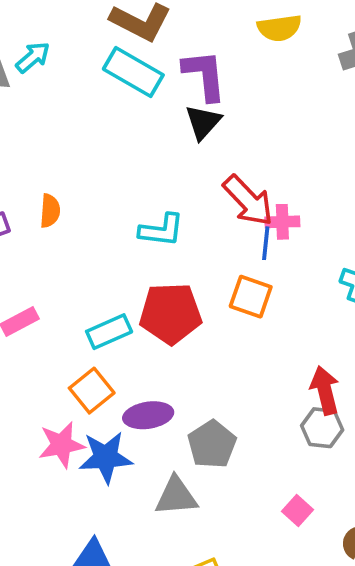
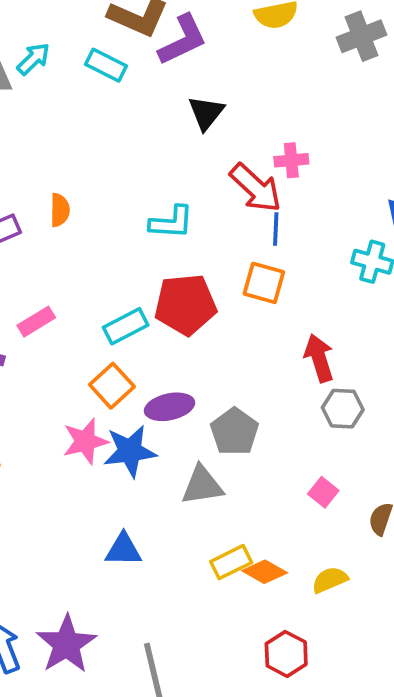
cyan rectangle: (133, 72) -> (106, 65), moved, size x0.7
purple L-shape: (205, 75) -> (183, 40), moved, turned 74
pink cross: (282, 222) -> (291, 160), moved
red arrow: (325, 390) -> (319, 358), moved

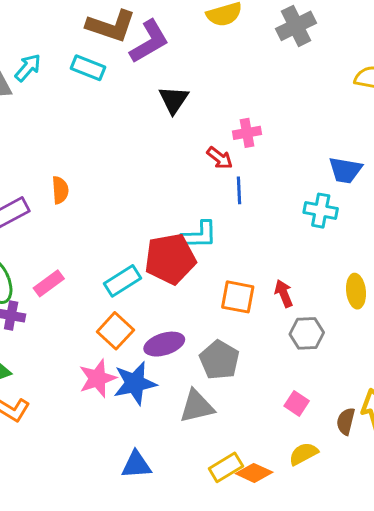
red arrow: (256, 188) -> (220, 158), size x0.6
cyan L-shape: (171, 222) -> (199, 235), moved
orange square: (264, 283) -> (238, 297), moved
red arrow: (319, 358) -> (284, 293), size x0.7
yellow semicircle: (330, 580) -> (304, 454), moved

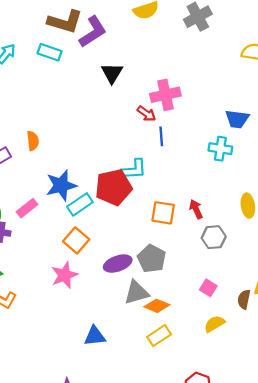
pink cross: (247, 133) -> (165, 95), size x1.5
purple ellipse: (164, 344) -> (118, 264), moved
blue star: (135, 383) -> (61, 185), moved
orange diamond: (254, 473) -> (157, 306), moved

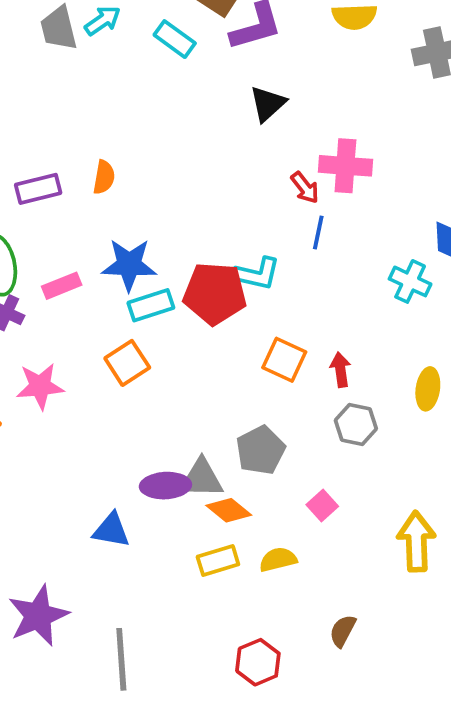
gray pentagon: (152, 259) -> (261, 450), moved
purple ellipse: (118, 264) -> (165, 486), moved
pink star: (65, 275) -> (40, 386), moved
brown semicircle: (244, 299) -> (343, 631), moved
yellow semicircle: (214, 324) -> (278, 559), moved

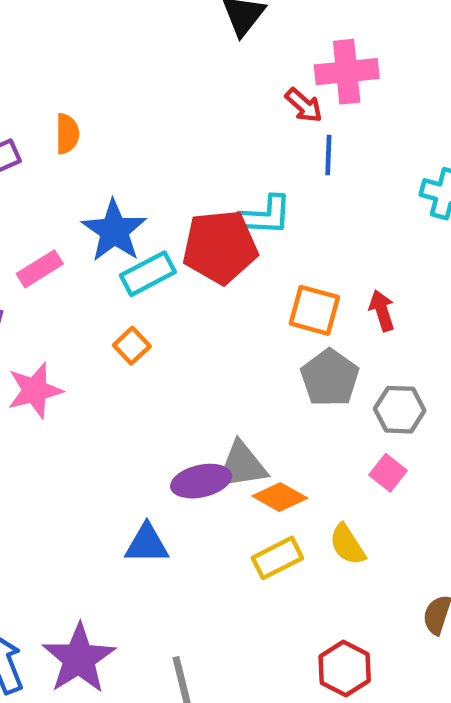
blue star: (129, 265) -> (114, 231), turned -30
orange square: (127, 363) -> (132, 346), size x0.7
gray hexagon: (356, 424) -> (400, 410), moved
gray pentagon: (261, 450) -> (330, 378), moved
yellow semicircle: (278, 559) -> (347, 545), turned -99

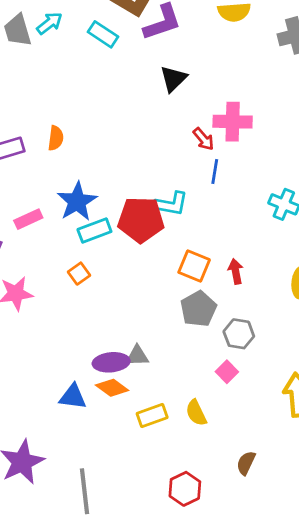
gray triangle: (242, 465) -> (137, 356), size x0.7
orange diamond: (280, 497) -> (112, 388), moved

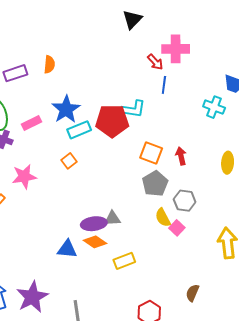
yellow semicircle: (196, 413) -> (163, 218), moved

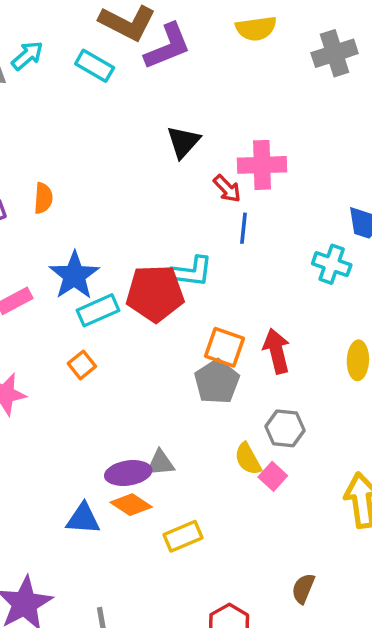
black triangle: (132, 19) -> (183, 142), moved
red arrow: (181, 156) -> (277, 351), size x1.4
gray pentagon: (155, 184) -> (217, 382), moved

